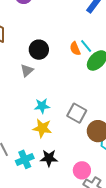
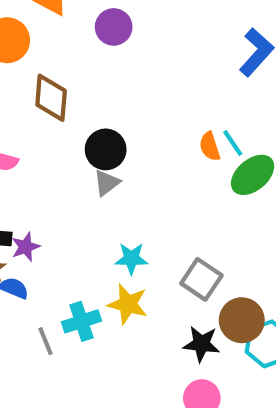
black circle: (39, 50) -> (106, 149), moved
black star: (49, 158) -> (201, 344), moved
cyan cross: (25, 159) -> (81, 321), moved

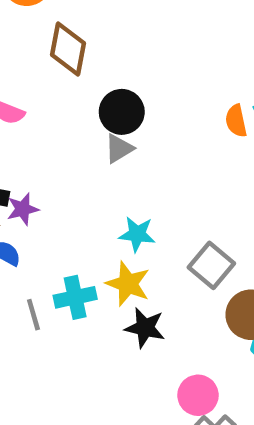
black star: (201, 344) -> (145, 328), moved

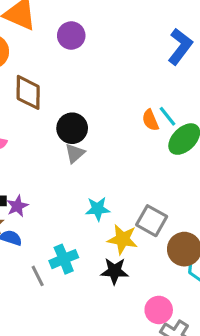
yellow star: (128, 284) -> (123, 239), moved

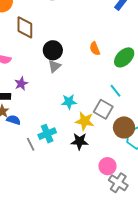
cyan line: (168, 116) -> (115, 91), moved
orange semicircle: (150, 120) -> (95, 49), moved
purple star: (17, 206) -> (21, 84), moved

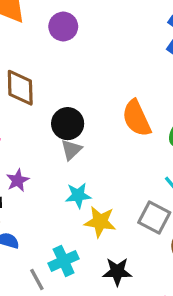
orange semicircle: (95, 49) -> (137, 118), size x1.6
cyan star: (69, 102) -> (78, 195), moved
yellow star: (85, 121) -> (100, 222), moved

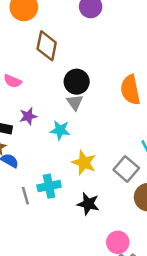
gray triangle: (71, 150) -> (75, 102), turned -36
cyan star: (78, 195) -> (60, 130), moved

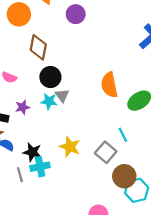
black circle: (77, 82) -> (50, 77), moved
cyan star: (60, 130) -> (49, 101), moved
black star: (88, 204) -> (32, 152), moved

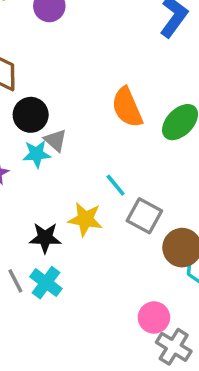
cyan line: (123, 135) -> (116, 185), moved
black star: (32, 152) -> (45, 238), moved
cyan cross: (40, 167) -> (46, 283), moved, turned -30

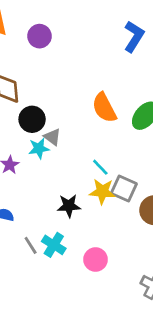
yellow star: (85, 219) -> (102, 191), moved
black star: (45, 238) -> (69, 206), moved
pink circle: (154, 317) -> (96, 260), moved

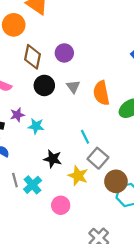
purple circle: (39, 36) -> (64, 53), moved
gray triangle: (52, 137) -> (73, 87), moved
cyan star: (39, 148) -> (36, 126), moved
yellow star: (102, 191) -> (78, 176), moved

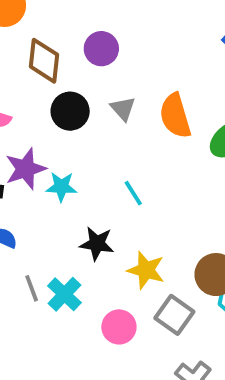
purple star: (17, 115) -> (25, 169), size x1.5
cyan line: (85, 137) -> (133, 193), moved
gray square: (98, 158) -> (174, 315), moved

